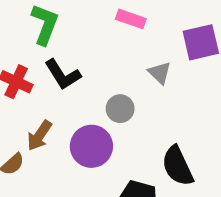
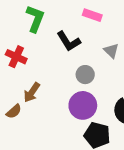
black L-shape: (63, 75) -> (69, 41), moved
purple circle: (91, 146) -> (83, 105), moved

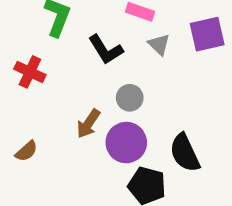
gray triangle: (111, 51) -> (159, 44), moved
brown arrow: (32, 92) -> (88, 124), moved

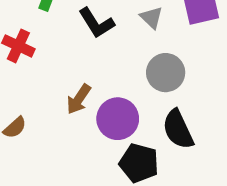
gray circle: (130, 98) -> (166, 73), moved, size x1.4

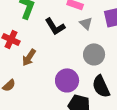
brown arrow: (79, 99) -> (29, 57), moved

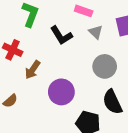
purple circle: (67, 80) -> (61, 92), moved

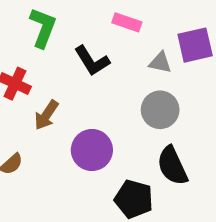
gray triangle: (96, 32) -> (160, 63), moved, turned -32

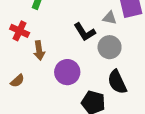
black L-shape: (92, 61) -> (85, 32), moved
brown arrow: (46, 115) -> (39, 50), turned -42

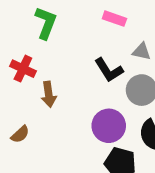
purple circle: (67, 72) -> (109, 126), moved

